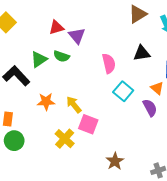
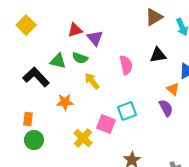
green triangle: (39, 59) -> (58, 61), turned 48
cyan square: (123, 91) -> (127, 111), moved, turned 30
yellow arrow: (74, 105) -> (92, 81), moved

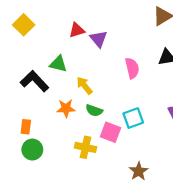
green semicircle: (80, 58) -> (94, 110), moved
yellow arrow: (92, 81) -> (84, 86), moved
yellow cross: (83, 138) -> (85, 147), turned -30

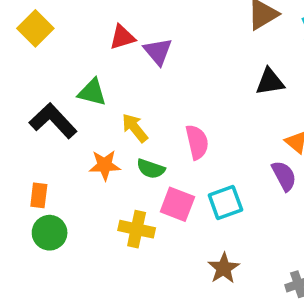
pink semicircle: (132, 68) -> (197, 142), moved
cyan square: (133, 118) -> (225, 202), moved

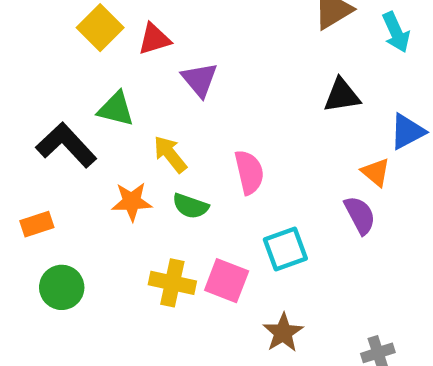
yellow square: (35, 28) -> (100, 28), moved
purple triangle: (158, 51) -> (199, 80), moved
orange rectangle: (39, 195) -> (37, 224), moved, turned 65
pink square: (177, 204) -> (227, 281), moved

